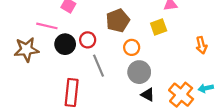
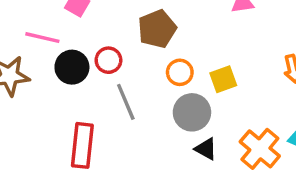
yellow square: (159, 27) -> (223, 79), moved

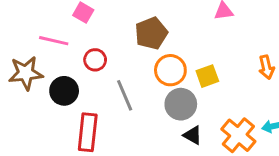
red circle: (108, 60) -> (95, 60), moved
black circle: (72, 67) -> (64, 91), moved
orange circle: (180, 72) -> (170, 70), size x1.4

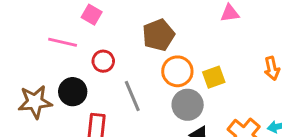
brown star: (26, 73) -> (35, 102), moved

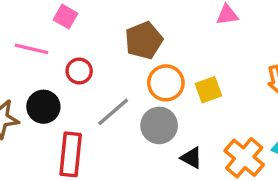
gray line: (132, 96) -> (113, 112), turned 72
gray circle: (188, 105) -> (159, 125), moved

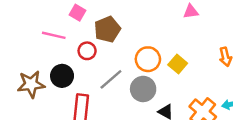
brown pentagon: (144, 40) -> (107, 29), moved
yellow square: (208, 90) -> (178, 64), turned -30

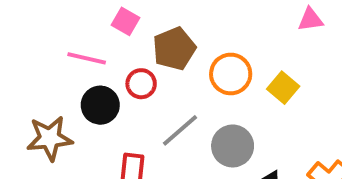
orange circle: (148, 59) -> (231, 74), moved
yellow square: (178, 64) -> (283, 88), moved
black circle: (62, 76) -> (100, 105), moved

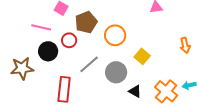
yellow square: (283, 88) -> (142, 56), moved

